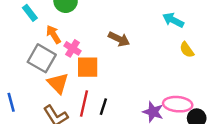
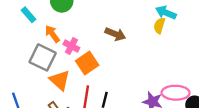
yellow semicircle: (187, 50) -> (159, 26), moved, turned 56
orange square: (88, 67) -> (87, 63), turned -30

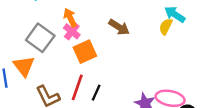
orange arrow: (52, 34) -> (70, 18), moved
orange triangle: (60, 80) -> (24, 66), moved

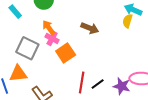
orange triangle: (24, 66) -> (18, 74), turned -48
red line: (77, 87) -> (82, 82), moved
black line: (96, 93) -> (98, 84), moved, turned 40

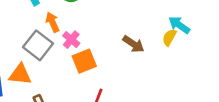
orange arrow: (49, 28) -> (52, 22), moved
brown arrow: (90, 28) -> (133, 44), moved

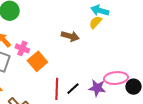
yellow semicircle: (169, 37) -> (95, 22), turned 32

